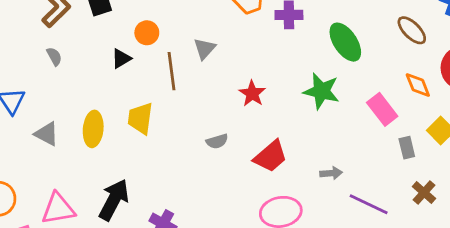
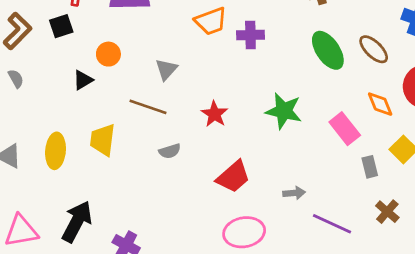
green ellipse: (345, 42) -> (328, 50), moved
brown line: (171, 71) -> (148, 107), moved, turned -63
gray semicircle: (217, 141) -> (170, 151), moved

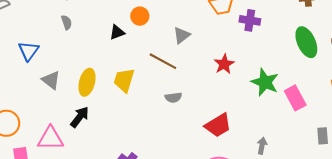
red star: (215, 114) -> (224, 64), moved
pink rectangle: (345, 129) -> (295, 98), moved
gray arrow: (294, 193) -> (262, 146), turned -84
black arrow: (77, 222) -> (80, 117), moved, size x0.7

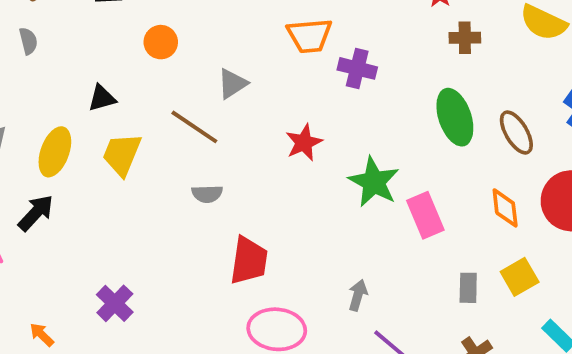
black triangle: (117, 32) -> (102, 98), moved
red trapezoid: (218, 125) -> (249, 261), moved, turned -56

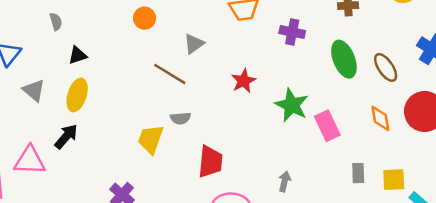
purple cross: (357, 68) -> (292, 32), moved
black triangle: (102, 98) -> (78, 55), moved
yellow trapezoid: (122, 154) -> (151, 139), moved
yellow square: (520, 277) -> (394, 180), moved, turned 30

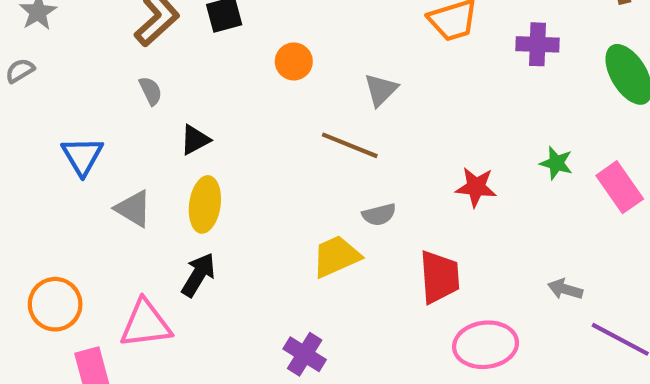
red star: (244, 81) -> (476, 187), moved, turned -30
green star: (292, 105) -> (556, 163), size x0.6
yellow trapezoid: (151, 139) -> (336, 256), turned 56
gray arrow: (285, 181) -> (565, 289), turned -78

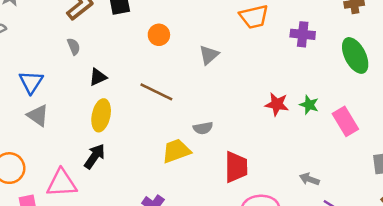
brown line: (350, 145) -> (156, 92), moved
red star: (476, 187) -> (277, 104), moved
gray triangle: (133, 209) -> (38, 115), moved

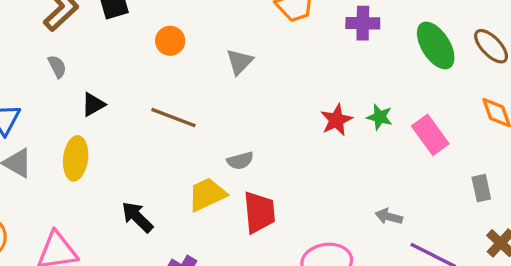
red star: (277, 104) -> (336, 120), turned -30
yellow ellipse: (101, 115) -> (76, 158), moved
black arrow: (95, 156) -> (137, 217), moved, turned -75
red trapezoid: (236, 167) -> (259, 212), moved

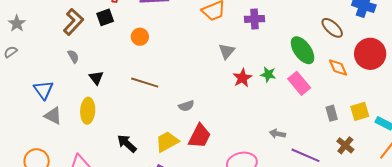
green ellipse: (436, 45) -> (303, 50), moved
gray triangle: (240, 62) -> (227, 51), moved
black triangle: (93, 104) -> (96, 78), turned -35
yellow trapezoid: (207, 194) -> (167, 142), moved
red trapezoid: (259, 212) -> (200, 136), turned 36

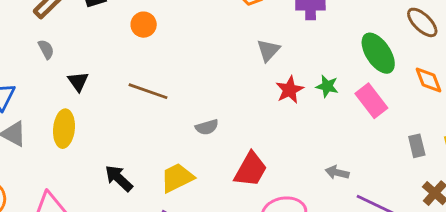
red trapezoid: (200, 136) -> (251, 169), moved

